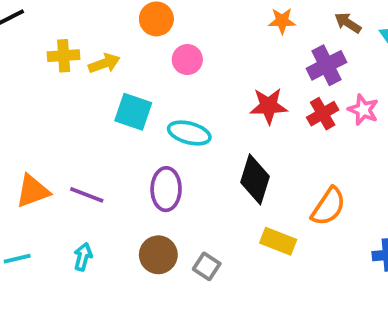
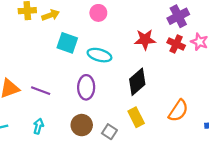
red cross: (323, 114) -> (176, 44), turned -35
black diamond: (255, 179) -> (137, 82), turned 32
orange semicircle: (328, 206) -> (178, 111), moved
yellow rectangle: (278, 241) -> (136, 117), moved, turned 42

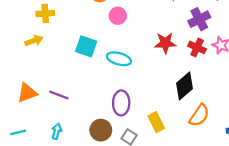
yellow arrow: (51, 15) -> (34, 41), moved
black diamond: (137, 82) -> (185, 86), moved
purple ellipse: (86, 87) -> (121, 103), moved

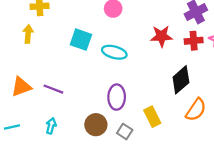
yellow arrow: (34, 41) -> (28, 34), turned -66
red cross: (197, 47) -> (194, 41), turned -30

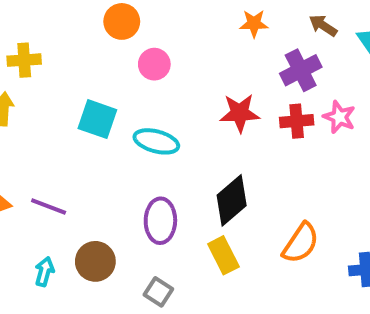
black diamond: (181, 80) -> (232, 200), moved
brown circle: (96, 125) -> (95, 261), moved
gray square: (125, 132) -> (158, 292), moved

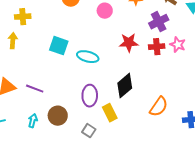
pink circle: (154, 64) -> (105, 11), moved
yellow rectangle: (223, 255) -> (110, 113), moved

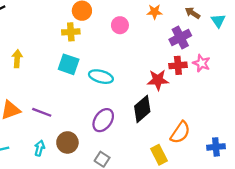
yellow cross: (23, 17) -> (71, 32), moved
red star: (129, 43) -> (158, 80), moved
purple ellipse: (90, 96) -> (103, 120), turned 35
yellow rectangle: (110, 113) -> (159, 155), moved

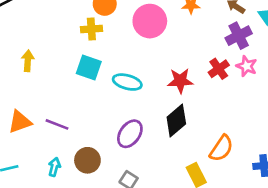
pink circle: (120, 25) -> (150, 21), size x1.6
purple cross: (180, 37) -> (239, 36), moved
red cross: (178, 65) -> (219, 69), turned -30
red star: (158, 80) -> (180, 81), moved

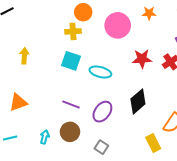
red star: (180, 81) -> (142, 59), moved
purple line: (57, 124) -> (71, 104), moved

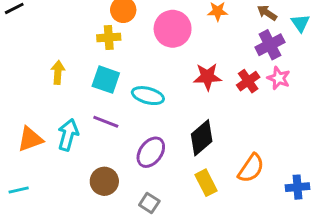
yellow arrow: (24, 56) -> (58, 72), moved
purple line: (71, 104) -> (106, 122), moved
cyan arrow: (45, 137) -> (68, 135), moved, size x1.5
yellow rectangle: (153, 143) -> (206, 183), moved

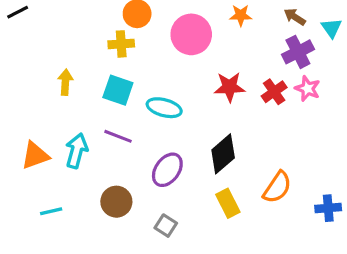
cyan line: (19, 190) -> (51, 211), moved

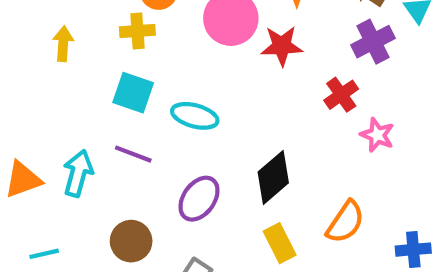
yellow arrow: (65, 82) -> (63, 44), moved
red star: (229, 87) -> (282, 46), moved
pink star: (308, 89) -> (377, 135), moved

